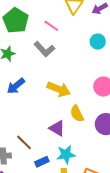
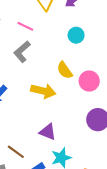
gray L-shape: (44, 49) -> (22, 52), turned 100
yellow semicircle: (77, 114) -> (65, 70), moved

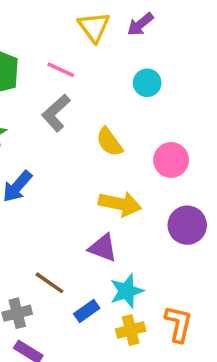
yellow semicircle: (65, 70) -> (109, 142), moved
yellow arrow: (43, 91) -> (120, 204), moved

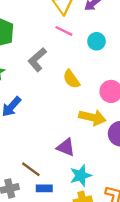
pink line: (61, 70) -> (64, 31), moved
yellow arrow: (120, 204) -> (92, 117), moved
blue rectangle: (87, 311) -> (44, 188), moved, turned 35

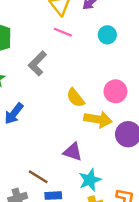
cyan circle: (96, 41) -> (107, 35), moved
yellow semicircle: (71, 79) -> (76, 98), moved

